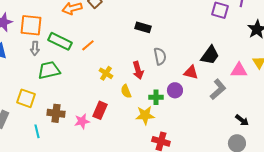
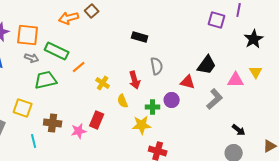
orange line: (88, 45) -> (79, 67), moved
gray arrow: (35, 48) -> (32, 58), turned -72

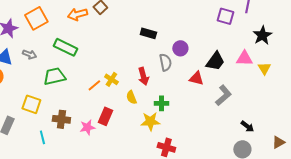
orange square: (28, 35) -> (36, 18), moved, turned -35
gray arrow: (32, 58) -> (29, 54), moved
orange line: (79, 67) -> (94, 85), moved
pink triangle: (236, 80) -> (244, 58), moved
purple circle: (172, 100) -> (180, 48), moved

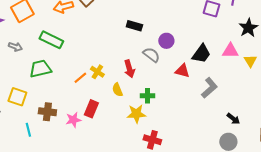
gray semicircle: (165, 62) -> (151, 55), turned -42

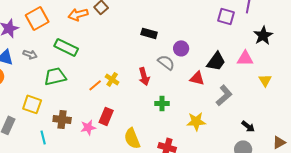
yellow triangle: (250, 61) -> (265, 80), moved
yellow semicircle: (117, 90) -> (132, 138), moved, size x1.5
yellow star: (136, 114) -> (196, 121), moved

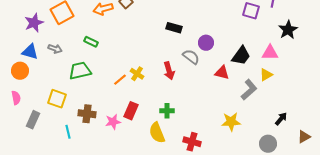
green rectangle: (66, 47) -> (91, 42), size x0.6
yellow triangle: (265, 80) -> (266, 75), moved, turned 32
green cross: (162, 103) -> (167, 111), moved
yellow star: (196, 121) -> (231, 122), moved
black arrow: (248, 126) -> (281, 119), moved, turned -88

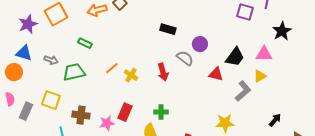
gray arrow: (55, 49) -> (51, 60), moved
orange line: (120, 80) -> (112, 68), moved
gray rectangle: (33, 120) -> (26, 111), moved

